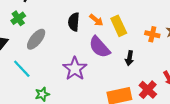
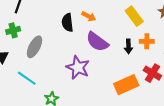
green cross: (18, 18) -> (13, 30), turned 32
yellow rectangle: (119, 26) -> (134, 16), moved
orange cross: (152, 34) -> (147, 41), moved

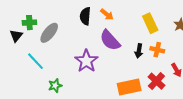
green cross: (13, 30) -> (29, 23), moved

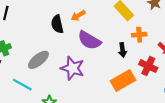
orange arrow: (107, 14) -> (78, 16), turned 128
gray ellipse: (49, 33) -> (38, 60), moved, turned 30
black arrow: (139, 51) -> (123, 50), moved

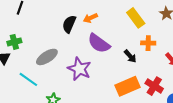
black semicircle: (57, 24) -> (69, 24), turned 30
black arrow: (123, 50) -> (130, 56), turned -40
red cross: (148, 66) -> (154, 86), moved

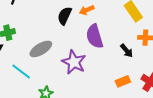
purple semicircle: (99, 43) -> (95, 36), turned 35
orange rectangle: (127, 86) -> (123, 81), size x0.6

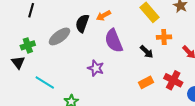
gray ellipse: (41, 49) -> (59, 36), moved
purple star: (74, 62) -> (96, 68), size x0.7

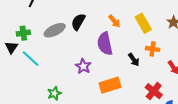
orange arrow: (103, 16) -> (114, 21), moved, turned -112
cyan line: (45, 82) -> (31, 59), moved
orange rectangle: (146, 82) -> (110, 85), moved, size x1.5

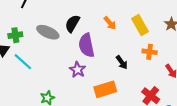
gray ellipse: (55, 30) -> (48, 32), turned 50
purple semicircle: (105, 44) -> (86, 45), moved
black arrow: (134, 60) -> (122, 62), moved

